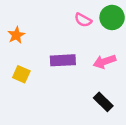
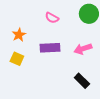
pink semicircle: (83, 20) -> (52, 18), moved
orange star: (16, 35) -> (19, 35), moved

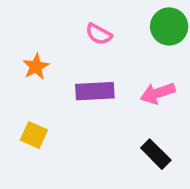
yellow square: (17, 59) -> (34, 135), moved

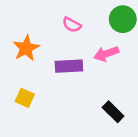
orange star: (36, 66) -> (26, 48), size x1.4
pink arrow: (158, 93) -> (106, 54), moved

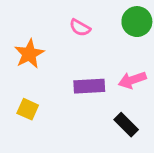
pink arrow: (106, 54) -> (132, 80), moved
purple rectangle: (69, 66) -> (89, 86), moved

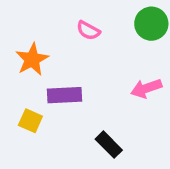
purple rectangle: (89, 86) -> (64, 95), moved
black rectangle: (126, 125) -> (109, 145), moved

